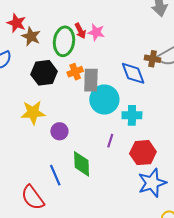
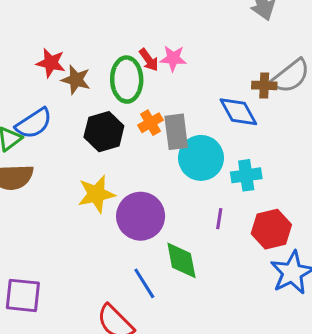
purple circle: (59, 131) -> (141, 216), size x1.8

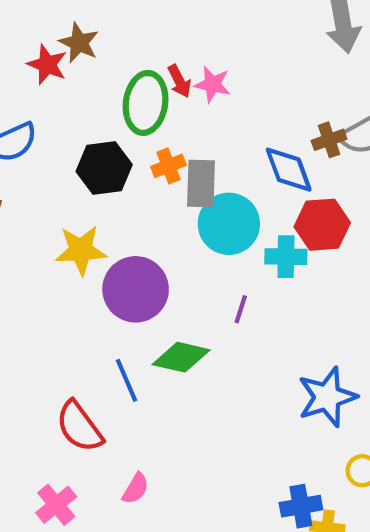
brown star: (76, 80) -> (79, 43), moved
brown cross: (264, 85) -> (329, 140), turned -30
red hexagon: (271, 229) -> (322, 225), moved
green diamond: (181, 260) -> (181, 357), turned -75

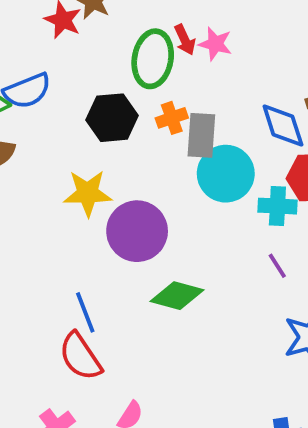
purple line: (241, 309) -> (277, 266), moved, turned -52
blue line: (126, 380) -> (85, 312), moved

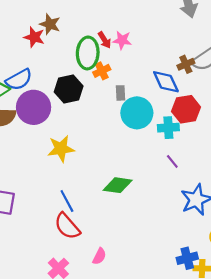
orange cross: (172, 118) -> (102, 71), moved
gray rectangle: (201, 135) -> (120, 93), size x0.6
yellow star: (88, 193) -> (61, 149), moved
purple circle: (137, 231) -> (34, 107), moved

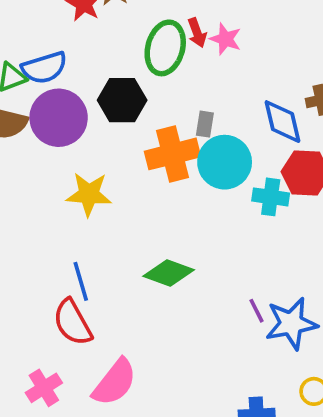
orange cross: (102, 71) -> (173, 154), moved, size x1.8
purple line: (172, 161) -> (257, 311), moved
pink semicircle: (99, 256) -> (115, 382), size x1.8

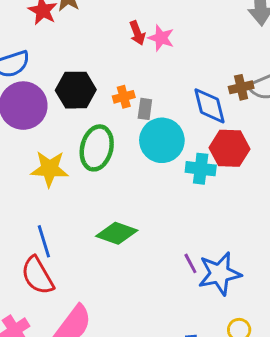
green ellipse: (165, 48) -> (97, 148), moved
orange cross: (173, 154) -> (124, 97), moved, size x0.5

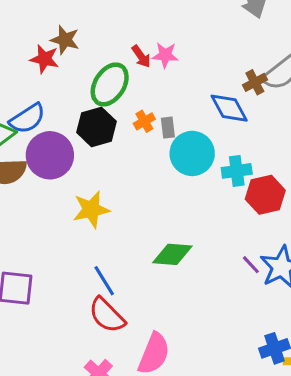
green ellipse: (97, 148) -> (110, 84), moved, turned 33
red hexagon: (229, 148) -> (265, 195), moved

